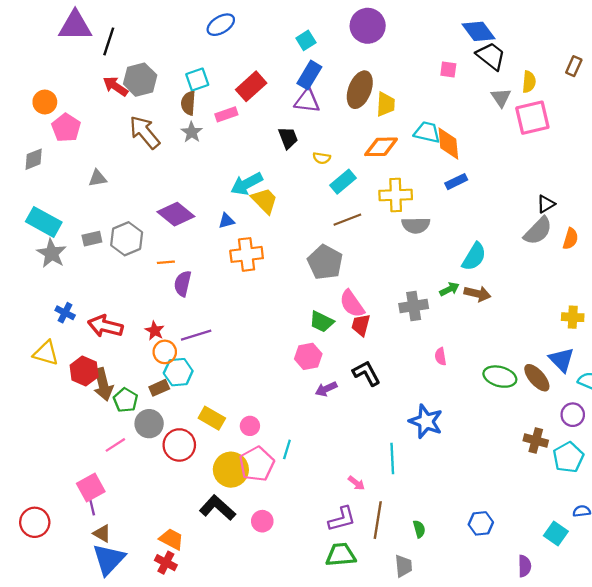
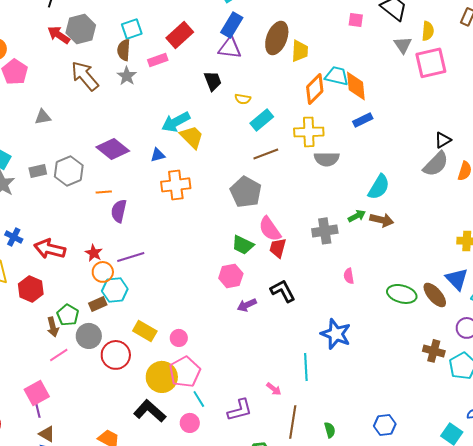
orange diamond: (381, 147) -> (315, 89), moved, turned -44
brown arrow: (103, 384) -> (53, 327), moved, size x0.7
cyan line: (287, 449) -> (199, 399), moved, turned -48
purple L-shape: (342, 519) -> (240, 410), moved

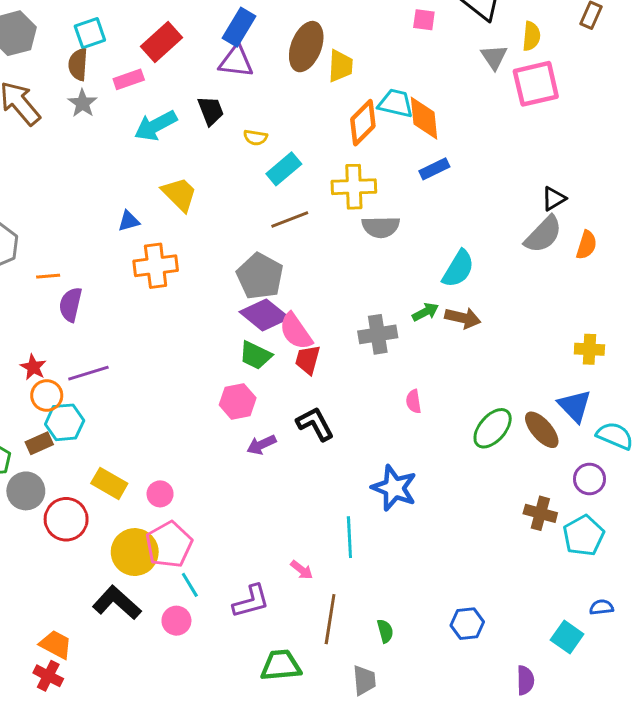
cyan arrow: (176, 122) -> (156, 126), moved
purple diamond: (113, 149) -> (264, 315), moved
green ellipse: (402, 294) -> (493, 428), turned -64

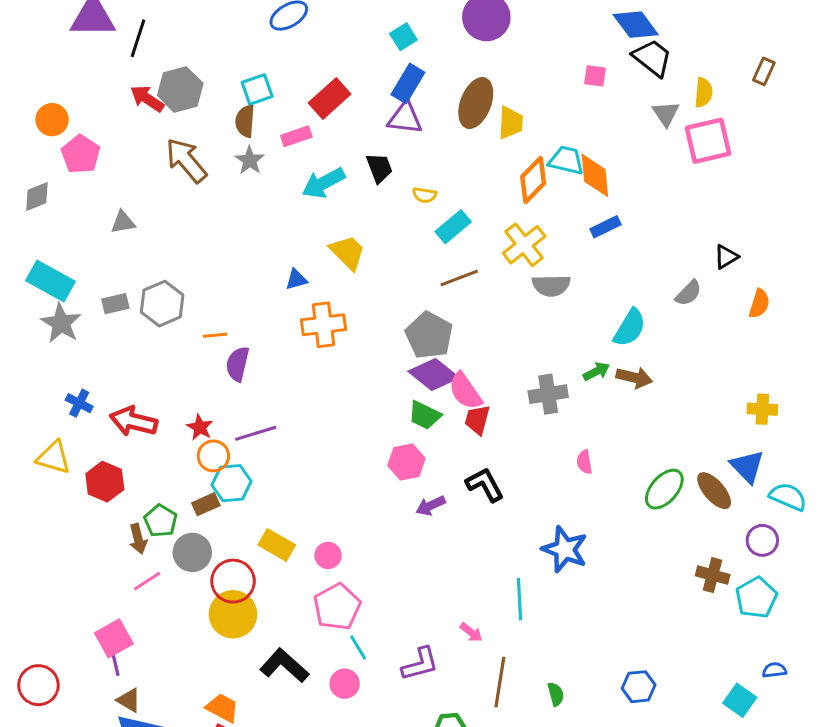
yellow cross: (354, 187) -> (524, 245), turned -36
gray semicircle: (543, 234) -> (688, 293), moved, size x0.7
yellow circle: (135, 552) -> (233, 614), moved

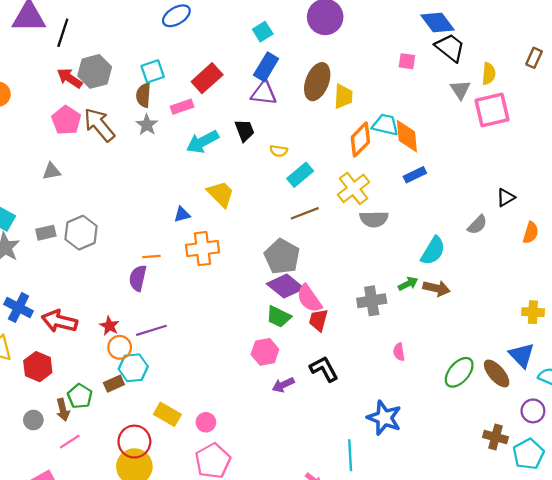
pink pentagon: (81, 154) -> (66, 120), moved
orange line: (215, 335) -> (151, 256), moved
blue cross: (79, 403) -> (19, 308), size x1.4
gray circle: (192, 552) -> (33, 420), moved, size x0.7

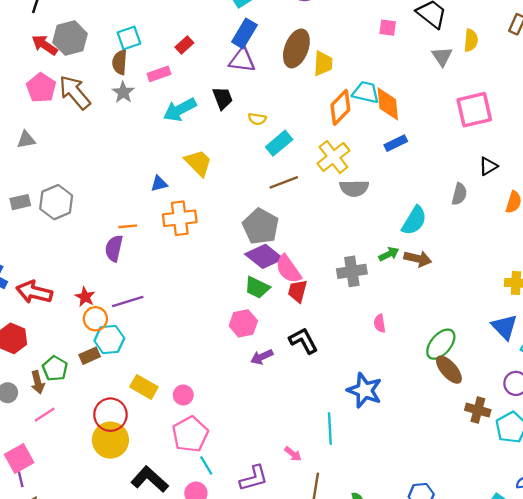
red rectangle: (207, 78) -> (184, 45), size x0.6
pink square: (492, 110) -> (474, 110), moved
gray semicircle: (477, 225) -> (459, 194), turned -30
brown ellipse: (497, 373) -> (449, 370), moved

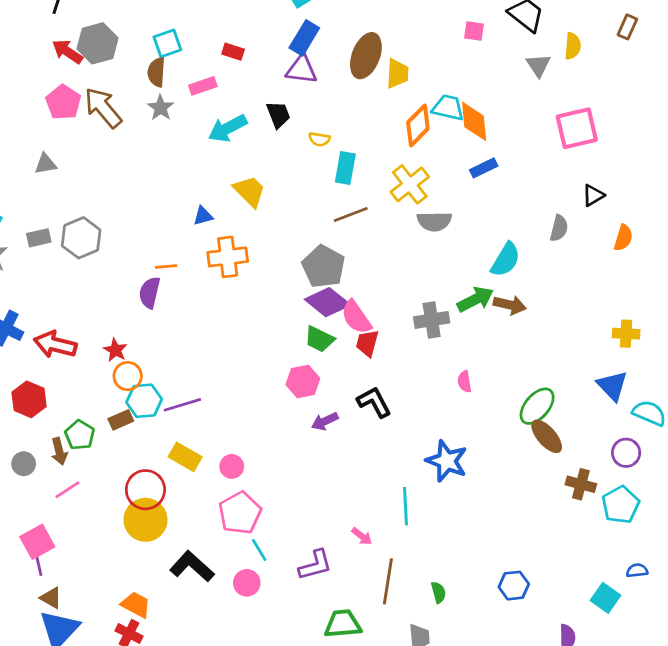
red rectangle: (184, 45) -> (233, 52), turned 60
cyan rectangle: (279, 143) -> (345, 168), turned -40
green arrow: (389, 254) -> (475, 299), size x1.5
purple line: (128, 301) -> (182, 405), moved

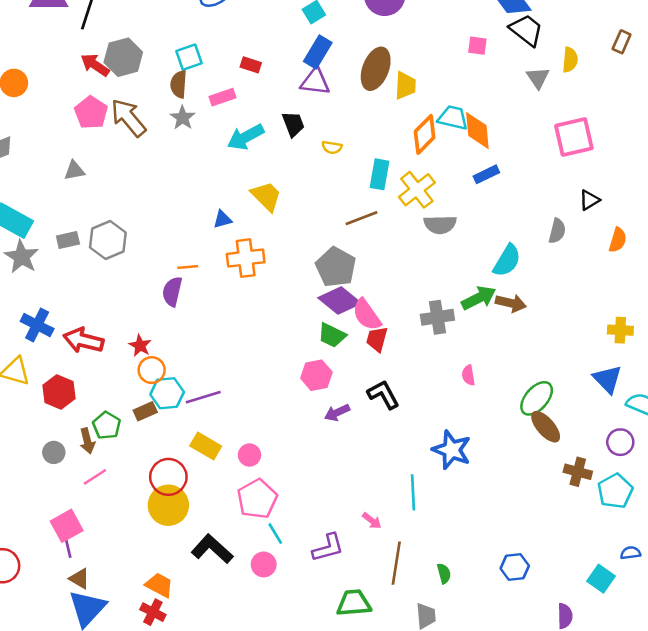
cyan rectangle: (345, 168) -> (380, 174), moved

